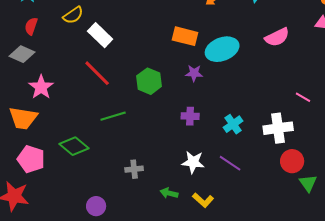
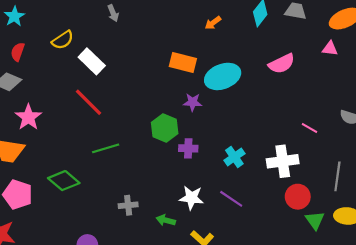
green hexagon: (149, 81) -> (165, 128), moved
green arrow: (169, 193) -> (166, 220), moved

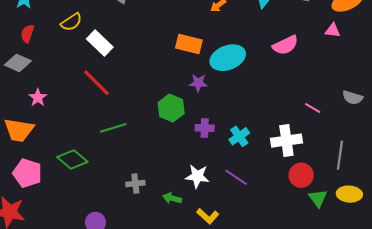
pink star: (28, 117) -> (38, 98), size x0.7
purple cross: (188, 148) -> (205, 128), moved

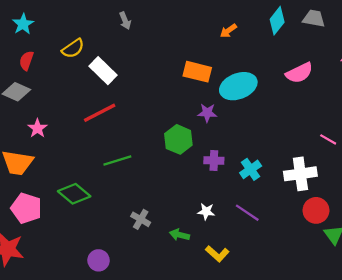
red line: (97, 83) -> (100, 113), turned -72
white star: (197, 176) -> (206, 212), size x0.7
gray cross: (135, 184) -> (141, 219), turned 36

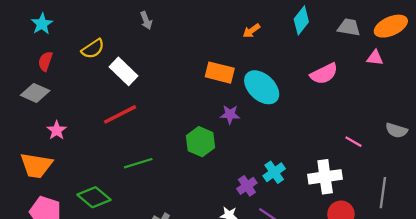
gray trapezoid: (314, 18) -> (349, 27), moved
cyan ellipse: (238, 86) -> (262, 87), turned 64
purple cross: (214, 160) -> (247, 186), moved, turned -36

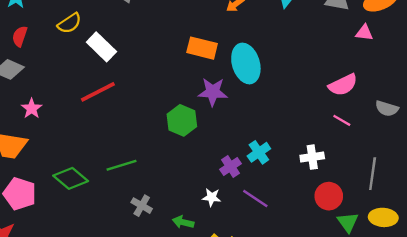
pink semicircle: (324, 74) -> (343, 85), moved
cyan ellipse: (262, 87) -> (246, 63), turned 30
purple star: (230, 114) -> (213, 92), size x1.4
green line: (138, 163) -> (122, 165), moved
white cross: (325, 177) -> (312, 157), size x0.7

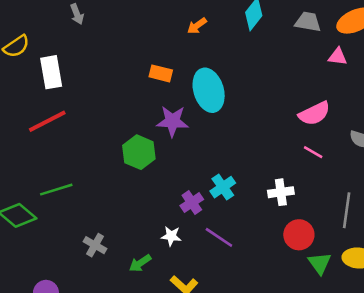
white rectangle: (101, 47) -> (51, 72), turned 36
orange rectangle: (202, 48) -> (161, 73), size x0.7
green line: (122, 165) -> (56, 190), moved
green arrow: (183, 222) -> (140, 263), turned -48

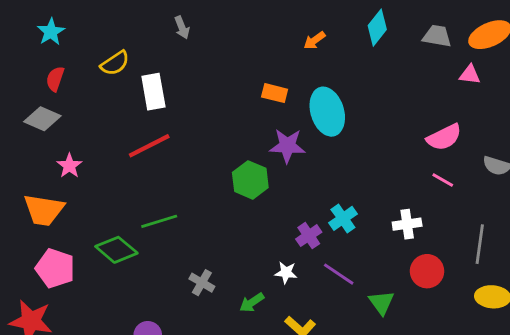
green triangle: (320, 263) -> (381, 303), moved

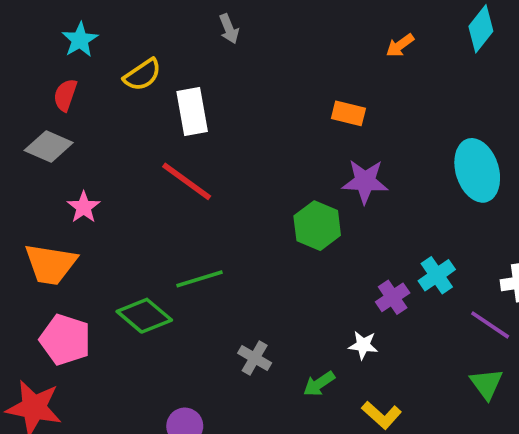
cyan star: (51, 32) -> (80, 40), moved
cyan ellipse: (327, 112) -> (477, 170), moved
red line: (149, 146) -> (187, 181), turned 63
purple line: (339, 274) -> (490, 325), moved

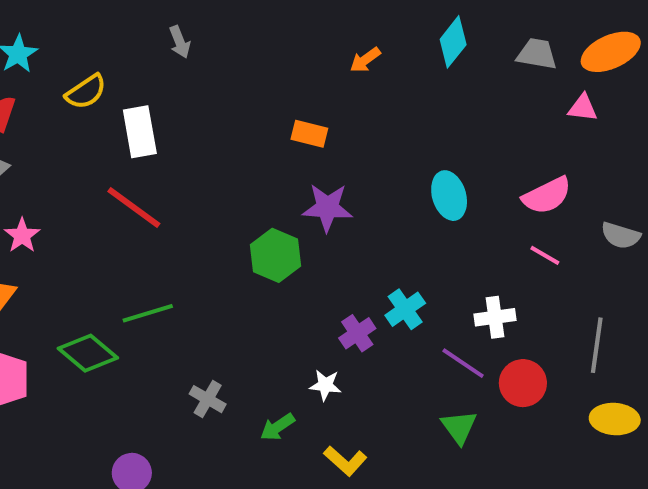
cyan ellipse: (477, 170) -> (449, 196), size x0.7

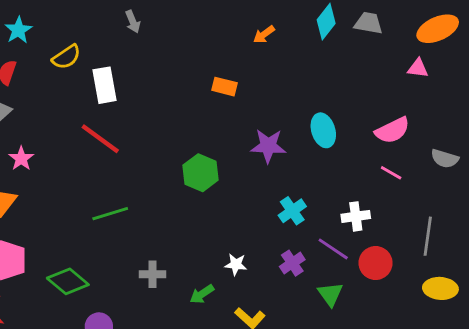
gray trapezoid: (537, 54) -> (368, 23), moved
purple star: (327, 208) -> (268, 146), moved
purple cross: (357, 333) -> (292, 263), moved
green diamond: (88, 353) -> (68, 281), moved
gray cross: (208, 399) -> (153, 274), turned -30

